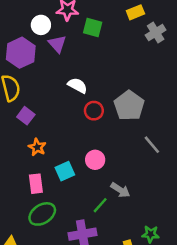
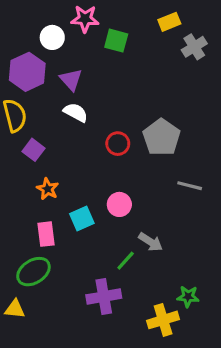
purple triangle: (57, 44) -> (71, 80), moved
white semicircle: (77, 85) -> (76, 112), moved
gray line: (152, 145) -> (190, 186), turned -36
green ellipse: (42, 214) -> (33, 272), moved

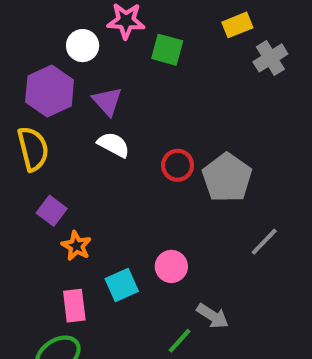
red circle: (118, 144) -> (178, 165), moved
purple square: (33, 150) -> (52, 211), moved
gray line: (190, 186) -> (264, 242), turned -60

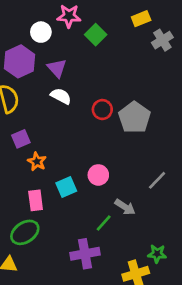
green square: (167, 50) -> (96, 35), turned 30
purple square: (52, 211) -> (21, 139), turned 30
gray line: (264, 242) -> (157, 180), moved

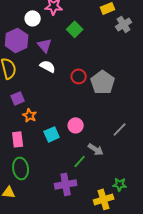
green square: (96, 35) -> (75, 29), moved
pink rectangle: (36, 200) -> (18, 139), moved
green ellipse: (25, 232) -> (21, 168), turned -65

